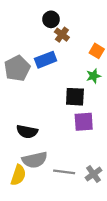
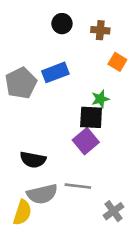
brown cross: (62, 35) -> (100, 30), moved, turned -32
green star: (93, 76) -> (100, 99), moved
purple square: (84, 122) -> (86, 141), moved, turned -36
gray line: (64, 172) -> (78, 186), moved

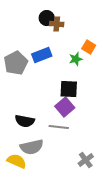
brown cross: (100, 30) -> (57, 24), moved
green star: (100, 99) -> (76, 59), moved
gray line: (78, 186) -> (59, 127), moved
yellow semicircle: (22, 212) -> (17, 161), turned -84

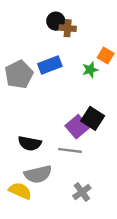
black square: (69, 89) -> (93, 118), moved, turned 30
gray cross: (86, 160) -> (82, 192), moved

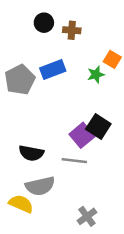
black circle: (56, 21) -> (44, 23), moved
gray cross: (82, 192) -> (87, 216), moved

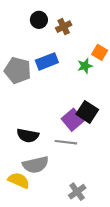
brown cross: (72, 30) -> (64, 27), turned -32
gray pentagon: (20, 80) -> (18, 70), turned -30

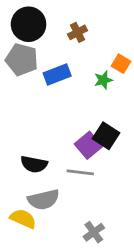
black circle: (39, 20) -> (29, 24), moved, size x1.6
gray pentagon: (18, 70) -> (22, 60), moved

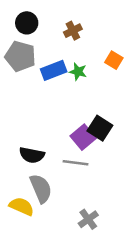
black circle: (29, 24) -> (27, 23), size x0.7
green star: (103, 80) -> (78, 72), moved, turned 30
gray semicircle: (43, 200) -> (41, 188), turned -100

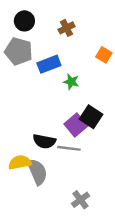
green star: (78, 72) -> (71, 82), moved
black semicircle: (32, 155) -> (44, 141), moved
yellow semicircle: (22, 206) -> (20, 162), moved, turned -35

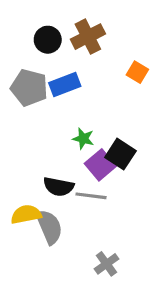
black circle: (24, 21) -> (48, 40), moved
brown cross: (67, 28) -> (88, 37), size x1.5
gray pentagon: (19, 51) -> (29, 88), moved
green star: (71, 82) -> (83, 139), moved

